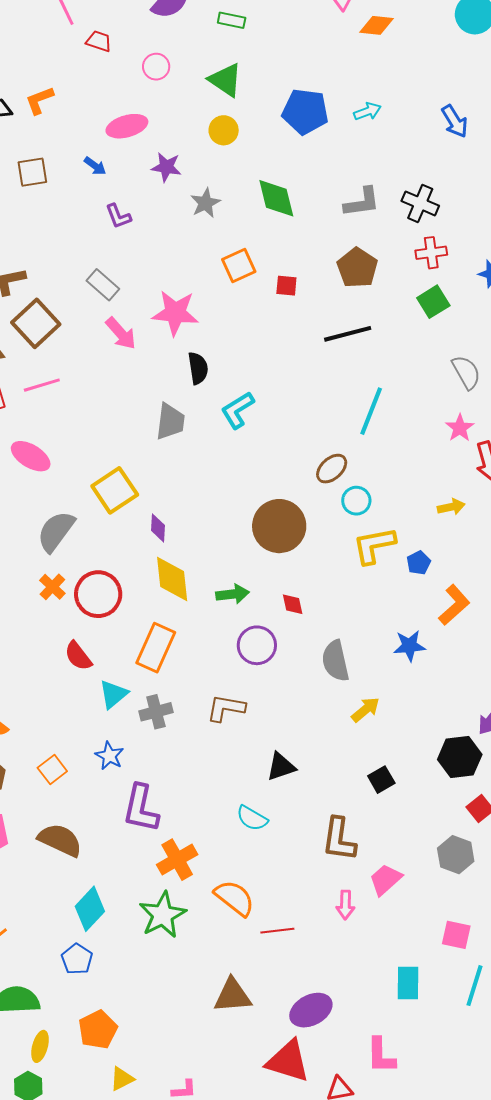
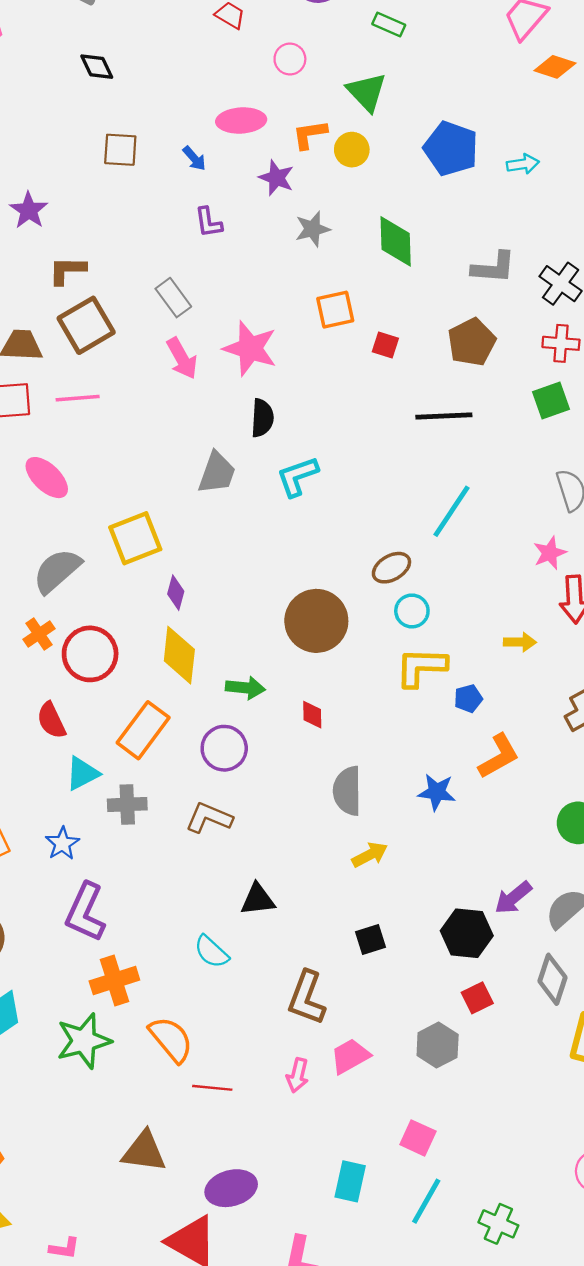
orange L-shape: (39, 100) -> (310, 134), moved
purple circle: (257, 645) -> (224, 748), moved

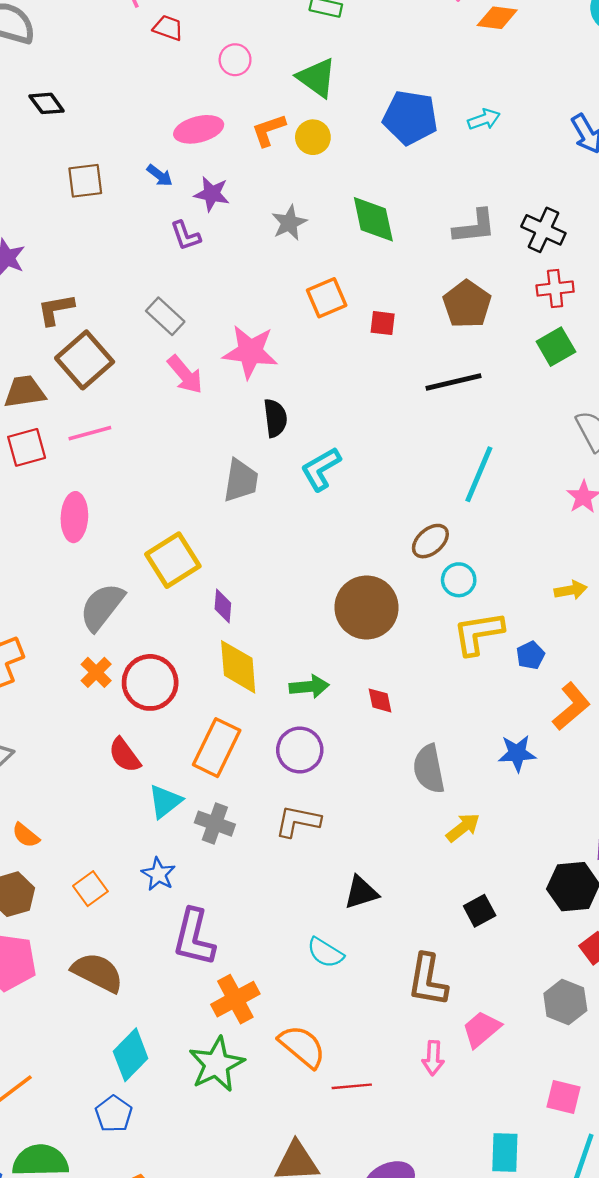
purple star: (276, 178) -> (212, 194), moved
pink ellipse: (47, 478) -> (74, 517), turned 60
gray cross: (127, 804) -> (215, 824), turned 33

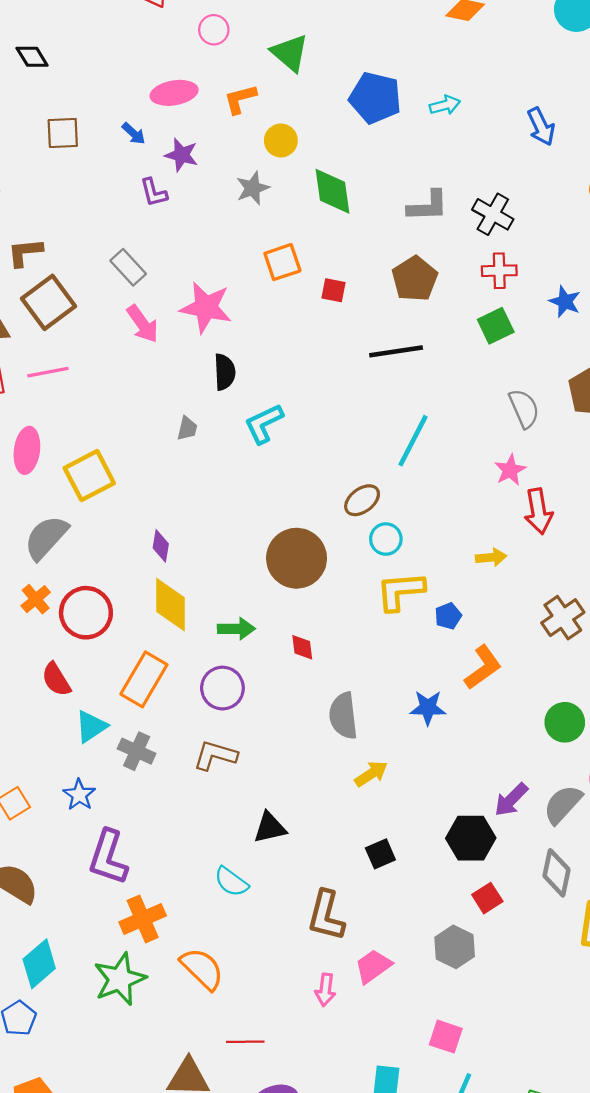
yellow circle: (313, 137) -> (281, 140), moved
gray trapezoid: (241, 480) -> (187, 428), size x0.6
yellow square: (173, 560) -> (89, 476), moved
red line: (352, 1086) -> (245, 1042), moved

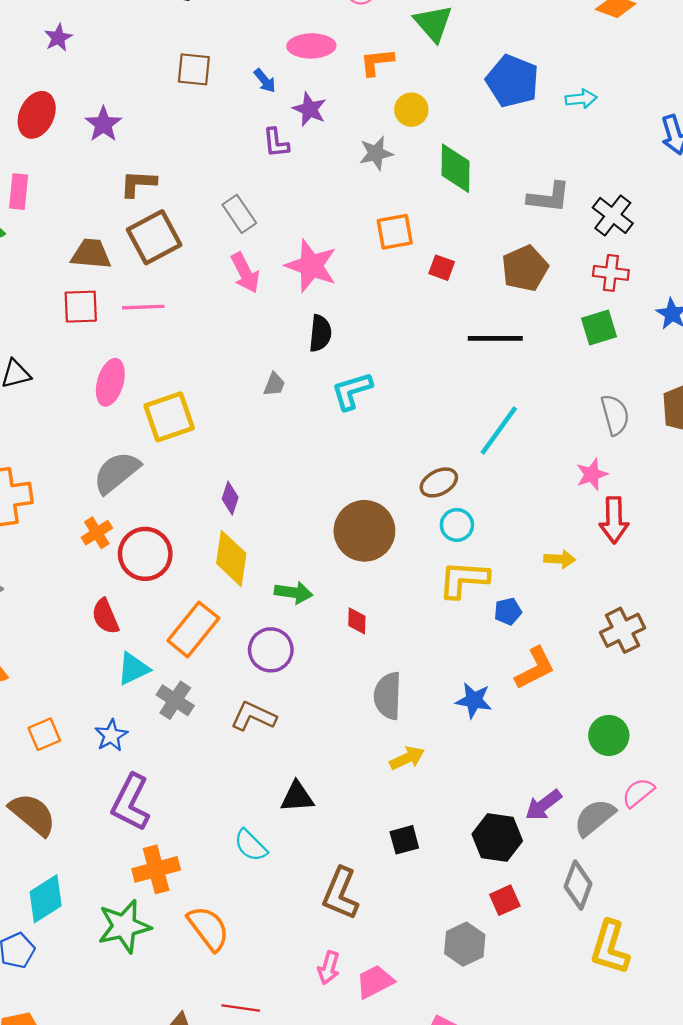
pink trapezoid: (373, 966) -> (375, 982), moved

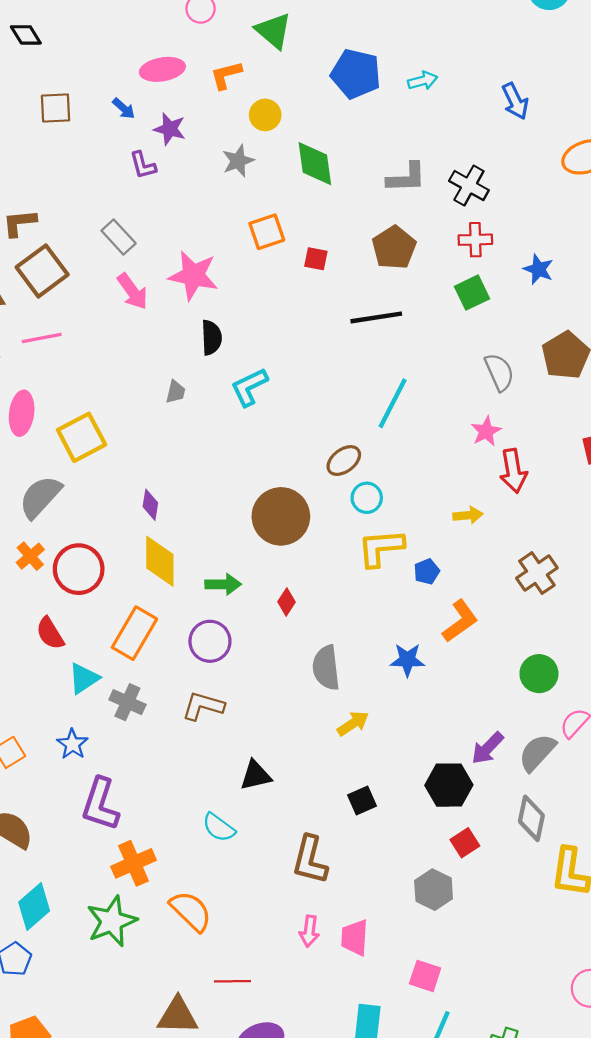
red diamond: (357, 621) -> (287, 602), turned 40
pink trapezoid: (375, 982) -> (355, 938), turned -51

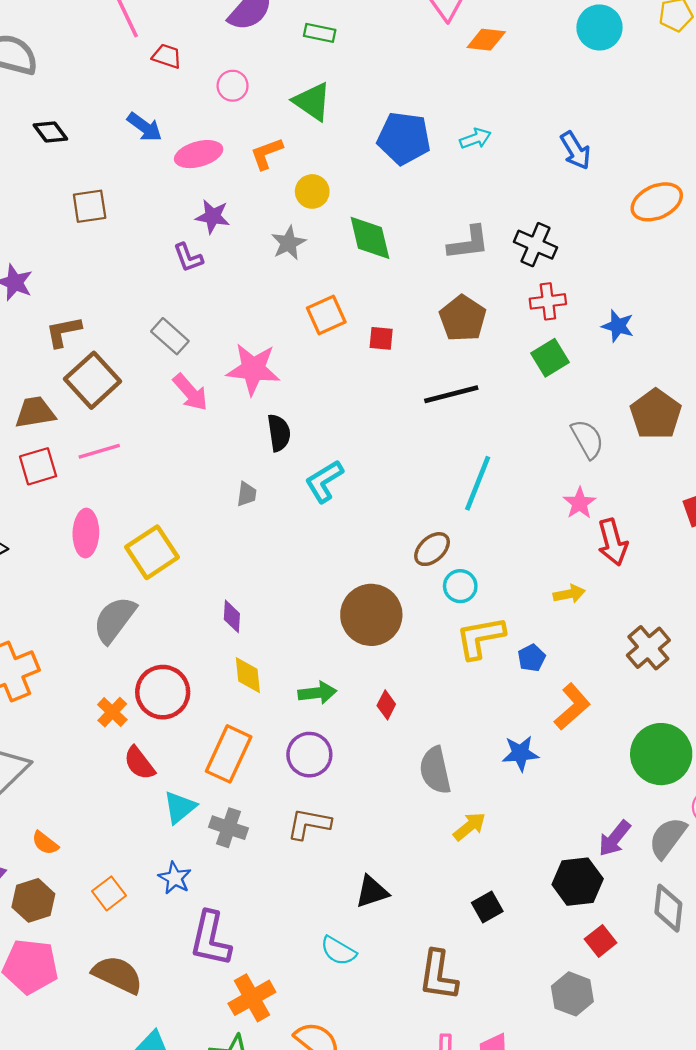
blue arrow: (124, 108) -> (145, 127), moved, size x1.4
orange cross: (30, 556) -> (112, 712), moved
yellow diamond: (160, 561) -> (248, 675), size x0.7
green circle: (539, 674) -> (661, 754), size x1.5

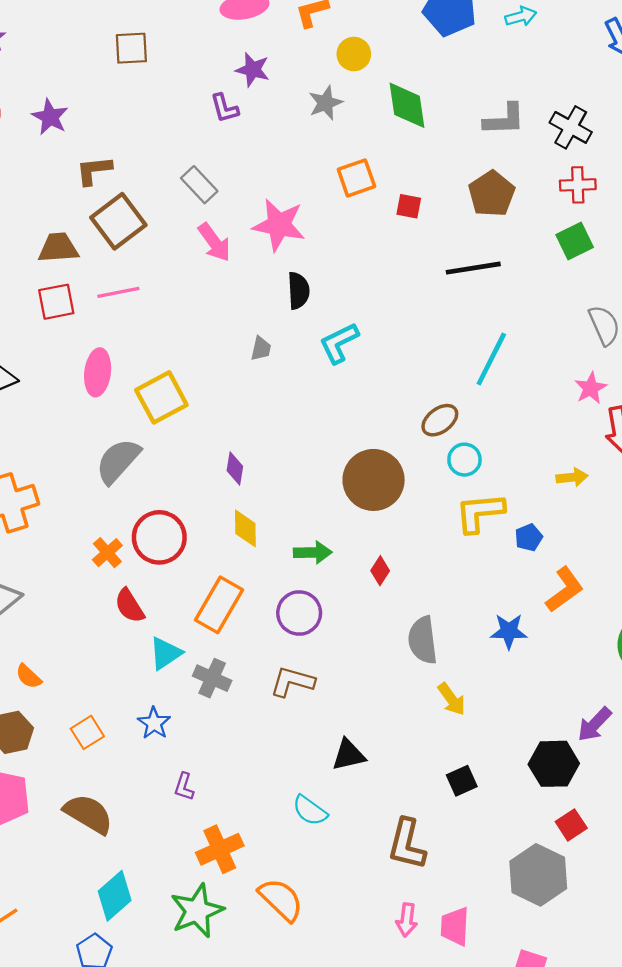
yellow arrow: (469, 826) -> (452, 699), turned 88
purple L-shape: (211, 939) -> (184, 787), size x0.5
gray hexagon: (572, 994) -> (538, 875), size x1.4

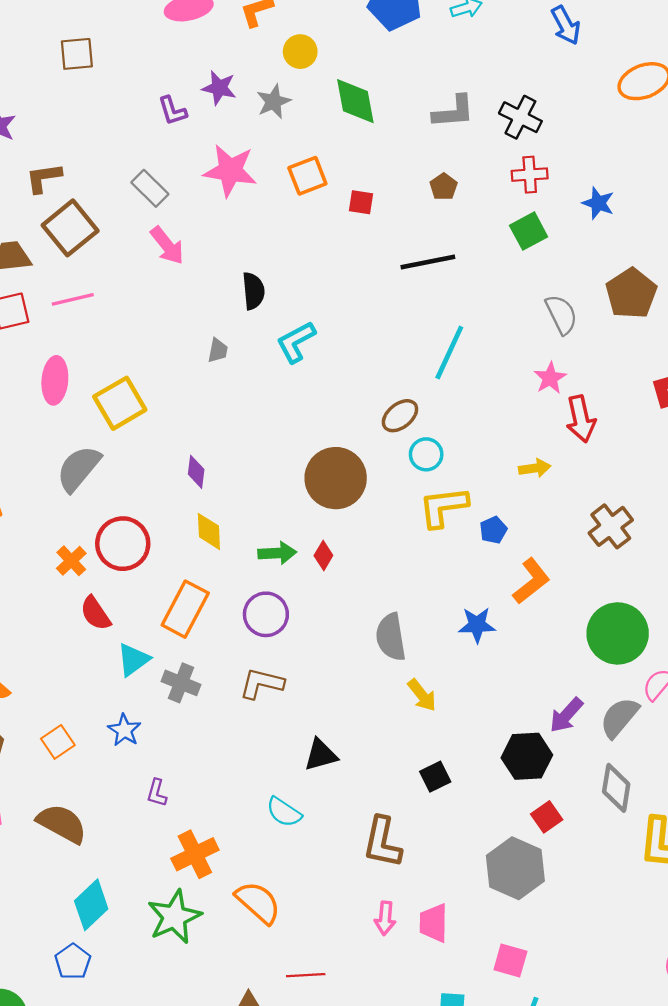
purple star: (253, 70) -> (219, 88), moved
brown pentagon: (492, 194) -> (444, 187), size x0.6
pink star: (279, 225) -> (230, 170), moved
red diamond: (380, 571) -> (323, 556), moved

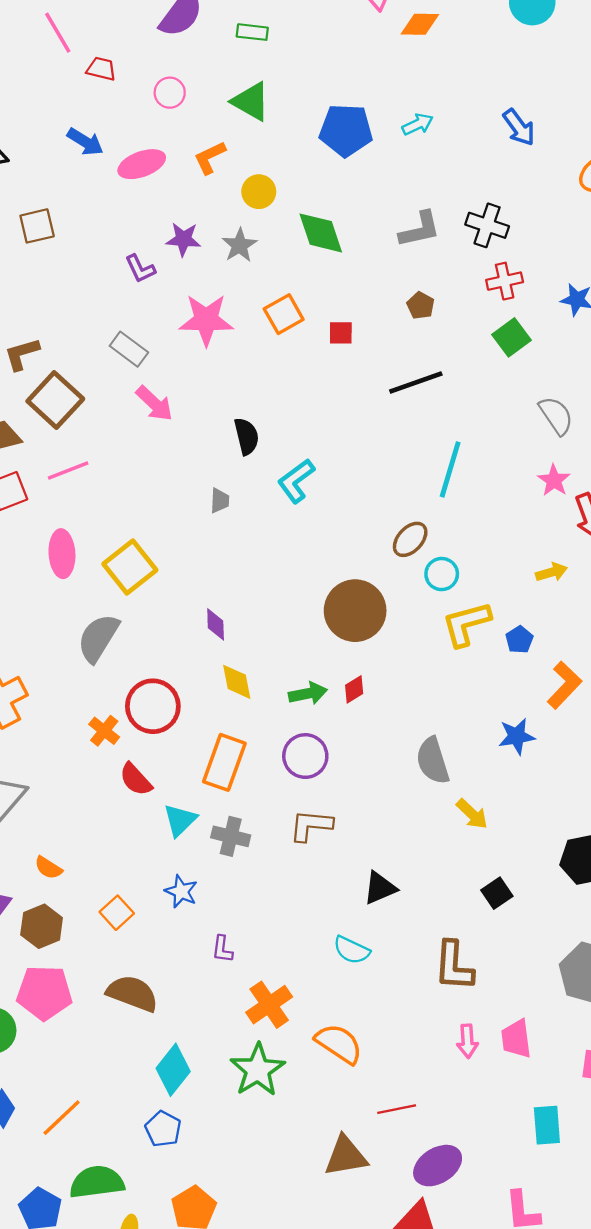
red diamond: (323, 556) -> (354, 689), turned 36

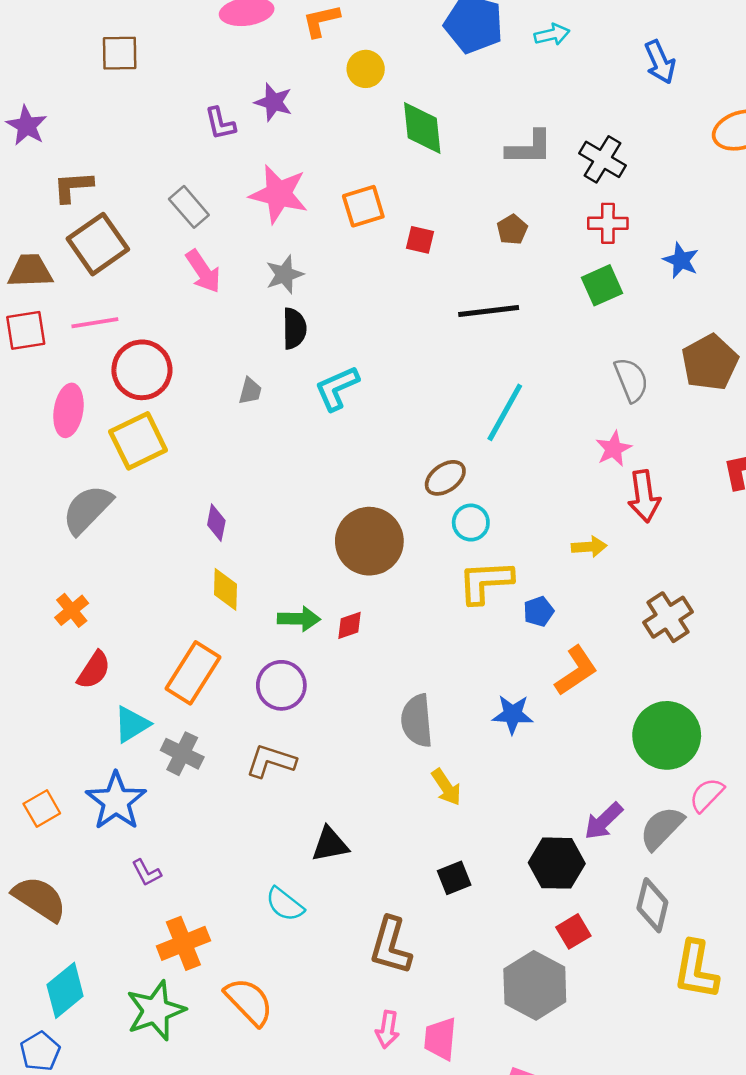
gray star: (240, 245) -> (285, 274), moved
red circle: (153, 706) -> (142, 370), moved
red semicircle: (136, 779) -> (94, 670), turned -117
blue star: (181, 891) -> (116, 801), size x1.6
purple L-shape: (222, 949) -> (147, 873), turned -48

